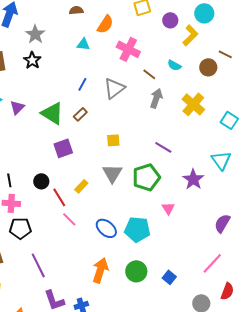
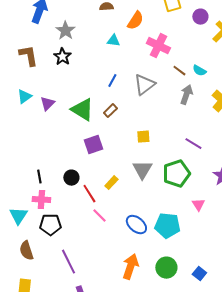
cyan semicircle: (174, 65) -> (199, 71), moved

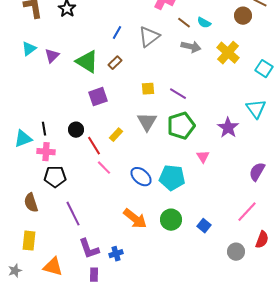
gray arrow: (186, 95) -> (191, 47), turned 84
purple line: (193, 144) -> (178, 94), moved
cyan triangle: (18, 216) -> (23, 139), moved, turned 36
orange arrow: (130, 267) -> (135, 219), turned 110

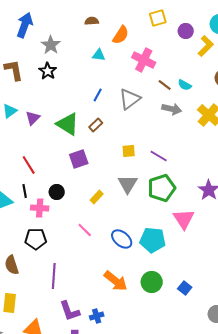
red line: (94, 146) -> (29, 165), moved
pink cross: (46, 152) -> (40, 208), moved
pink triangle: (203, 157) -> (184, 219), size x1.6
purple line: (73, 214) -> (54, 276), turned 30

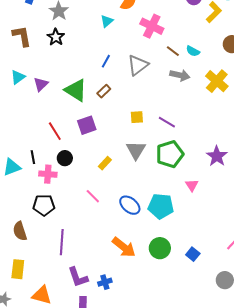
cyan triangle: (99, 55) -> (107, 21), turned -48
red line: (29, 165) -> (55, 131), moved
pink triangle: (184, 219) -> (192, 185), size x0.6

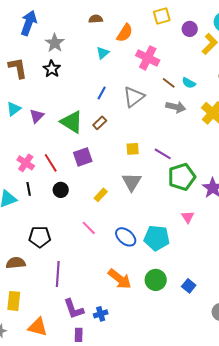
green pentagon: (170, 154) -> (182, 177), moved
pink cross: (48, 174) -> (26, 163), moved, turned 30
brown semicircle: (20, 231) -> (16, 263), turned 102

